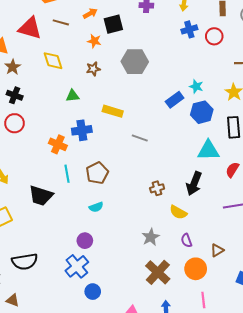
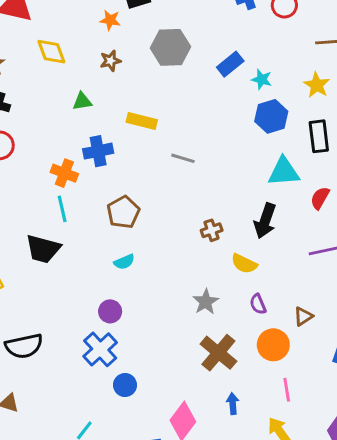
blue rectangle: (175, 100) -> (230, 64), moved
cyan line: (67, 174) -> (62, 209), moved

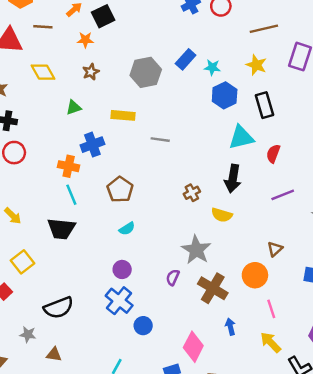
gray hexagon: (170, 47) -> (146, 72), moved
gray star: (206, 302) -> (196, 250), size x1.4
purple semicircle: (258, 304) -> (173, 277), moved, turned 56

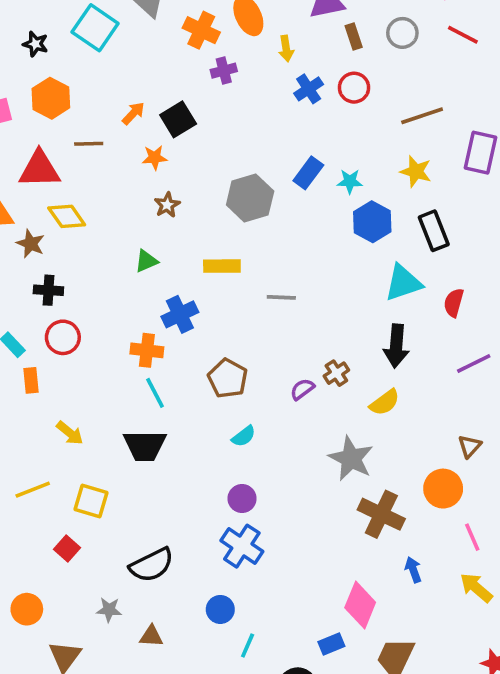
yellow diamond: (43, 72) -> (67, 216), moved
yellow semicircle: (222, 215) -> (385, 402), turned -48
yellow square: (23, 262) -> (91, 501), turned -30
purple semicircle: (173, 277) -> (302, 389), moved, turned 35
blue circle: (143, 326) -> (220, 609), moved

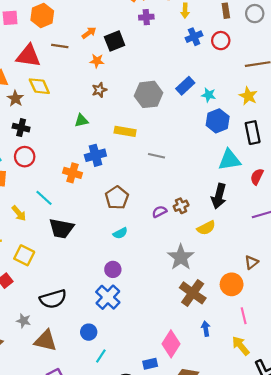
cyan line: (155, 393) -> (44, 198), moved, turned -30
brown triangle: (151, 636) -> (46, 341), size x1.6

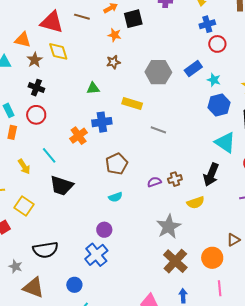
red circle: (221, 41) -> (217, 44), moved
cyan triangle: (229, 160) -> (225, 142), turned 35
orange cross: (72, 173) -> (79, 136), turned 30

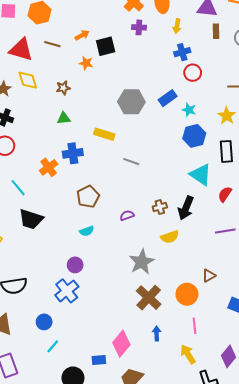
brown star: (113, 62) -> (63, 88), moved
brown cross: (175, 179) -> (160, 207), moved

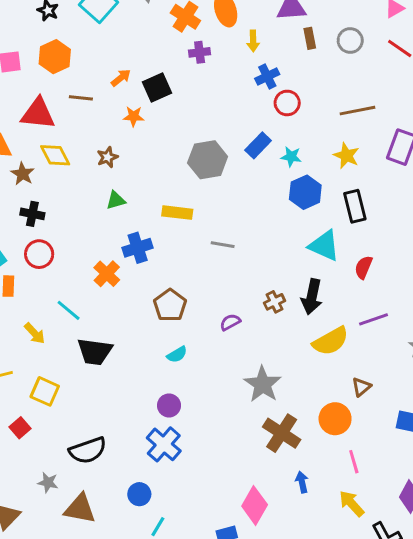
yellow semicircle: (170, 237) -> (331, 341), moved, size x1.4

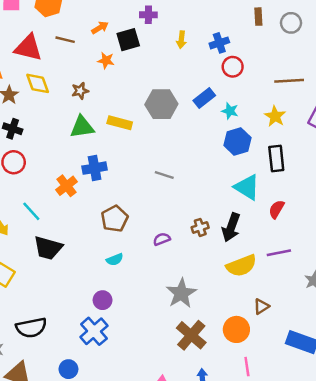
yellow arrow: (253, 41) -> (181, 40), moved
purple cross: (200, 52) -> (148, 15), moved
green triangle: (116, 200) -> (82, 127), size x1.5
yellow rectangle: (177, 213) -> (120, 123), moved

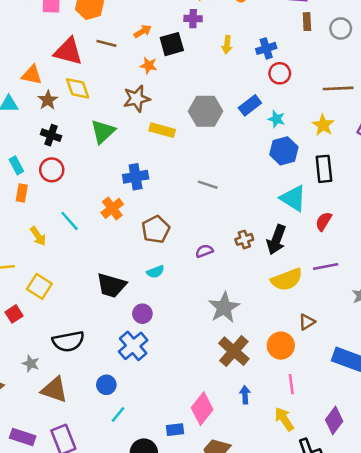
brown star: (80, 91) -> (137, 99), moved, size x1.5
green triangle: (82, 127) -> (103, 131), moved, turned -35
orange cross: (66, 186) -> (112, 208), moved
black trapezoid: (48, 248) -> (111, 285), moved

